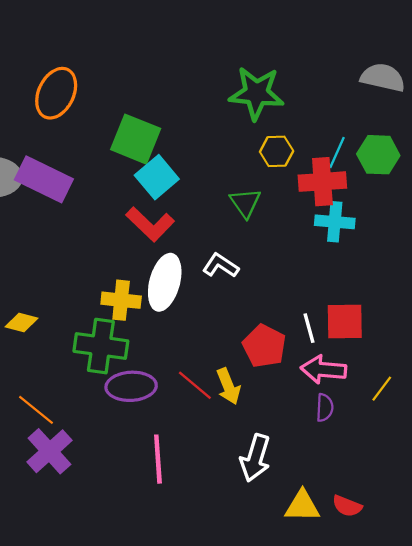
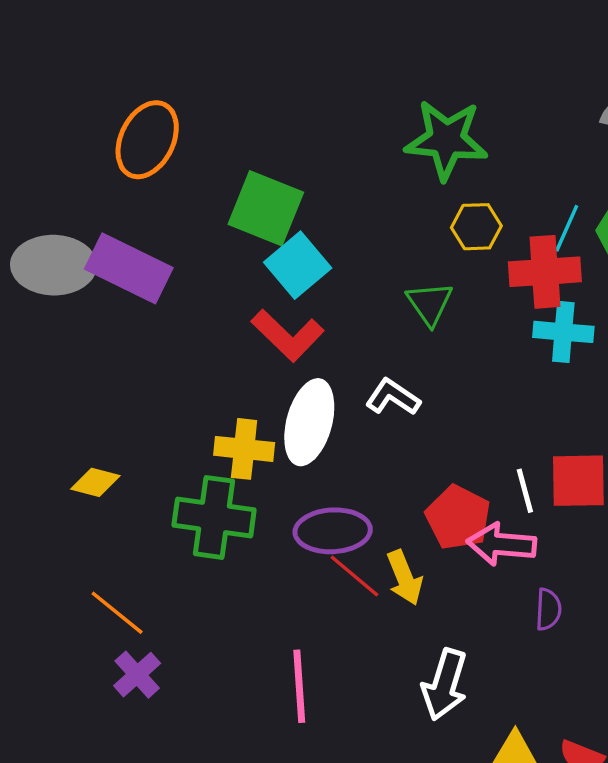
pink arrow: (324, 370) -> (501, 544), moved
purple ellipse: (131, 386) -> (333, 531), moved
purple cross: (49, 451) -> (137, 675), size x0.7

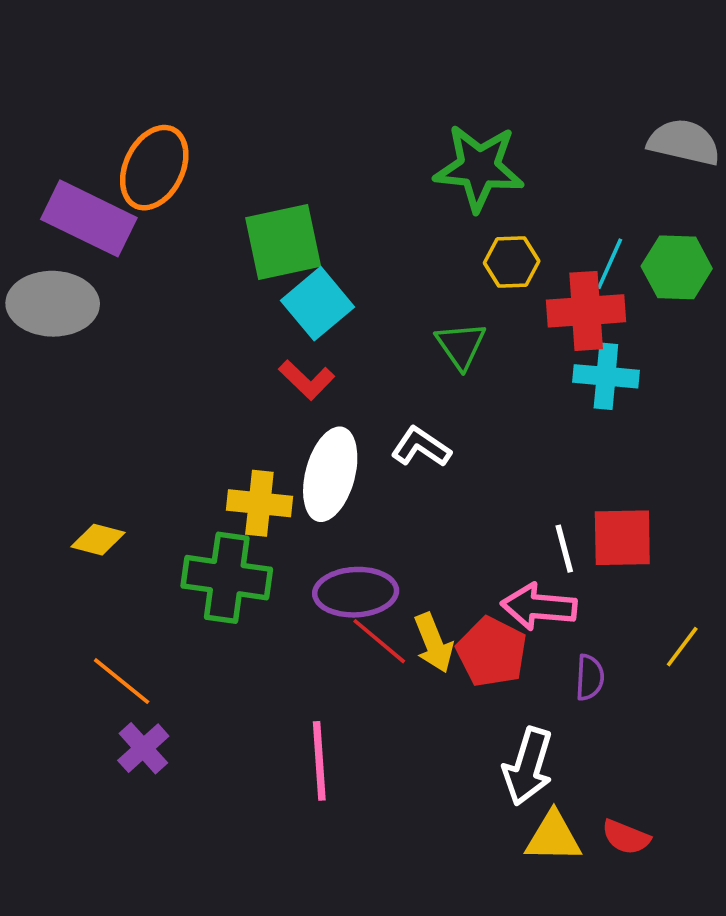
green square: (266, 208) -> (283, 242), turned -34
purple rectangle: (129, 268) -> (89, 218), moved
red L-shape: (288, 335) -> (307, 380), size x0.7
red pentagon: (458, 517) -> (492, 652), moved
white arrow: (445, 685) -> (528, 766), moved

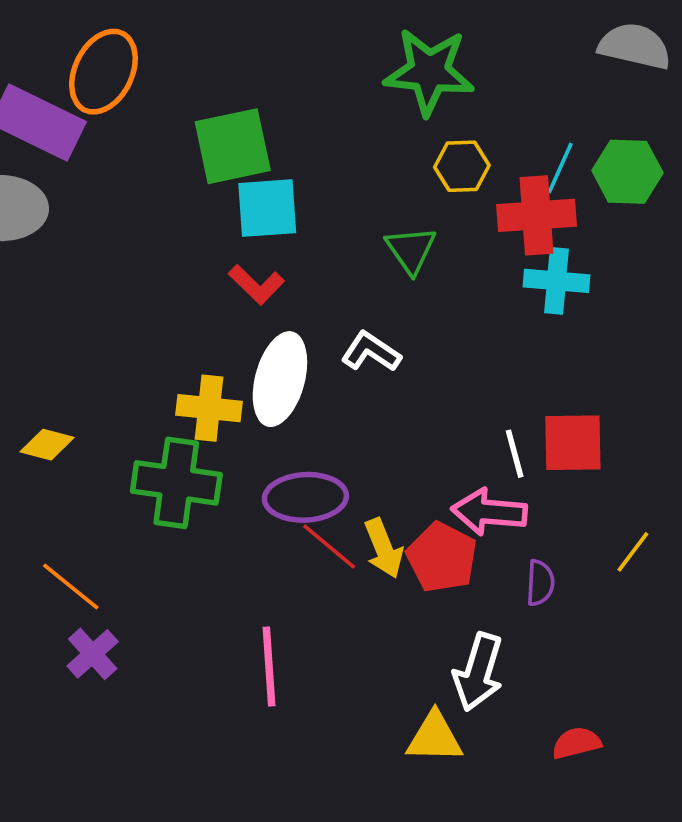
cyan square: (318, 304) -> (267, 208), turned 36
yellow triangle: (553, 837) -> (435, 737), moved
red semicircle: (626, 837) -> (577, 743), turned 144

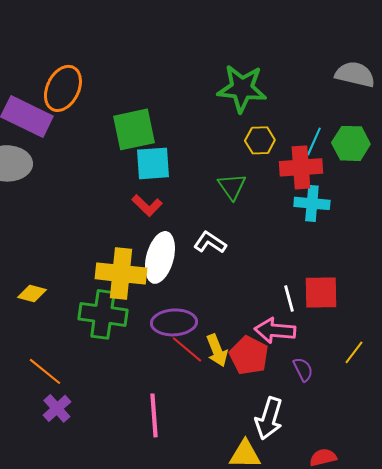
yellow cross: (209, 408) -> (121, 273), size x1.4
purple semicircle: (540, 583) -> (303, 369), turned -30

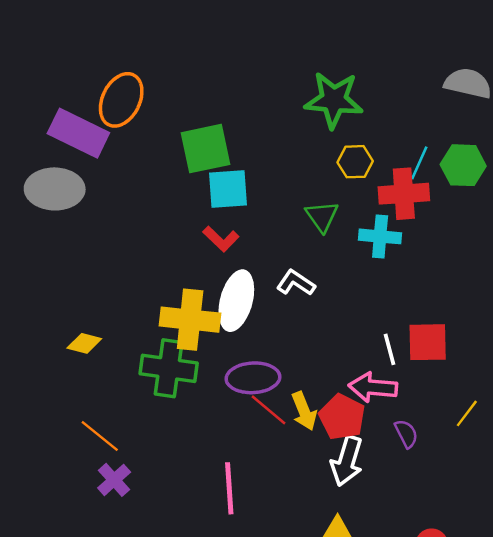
cyan cross: (312, 203) -> (380, 236), moved
white arrow: (269, 418) -> (347, 461), moved

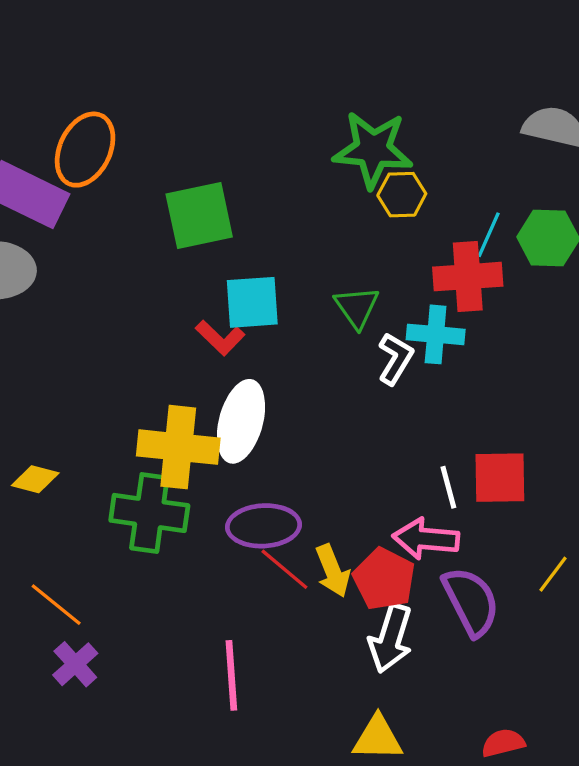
yellow hexagon: (355, 162) -> (402, 195), moved
cyan square: (228, 189) -> (252, 302), moved
white L-shape: (296, 283) -> (395, 359), moved, turned 87
purple semicircle: (406, 434) -> (471, 601), size x1.8

